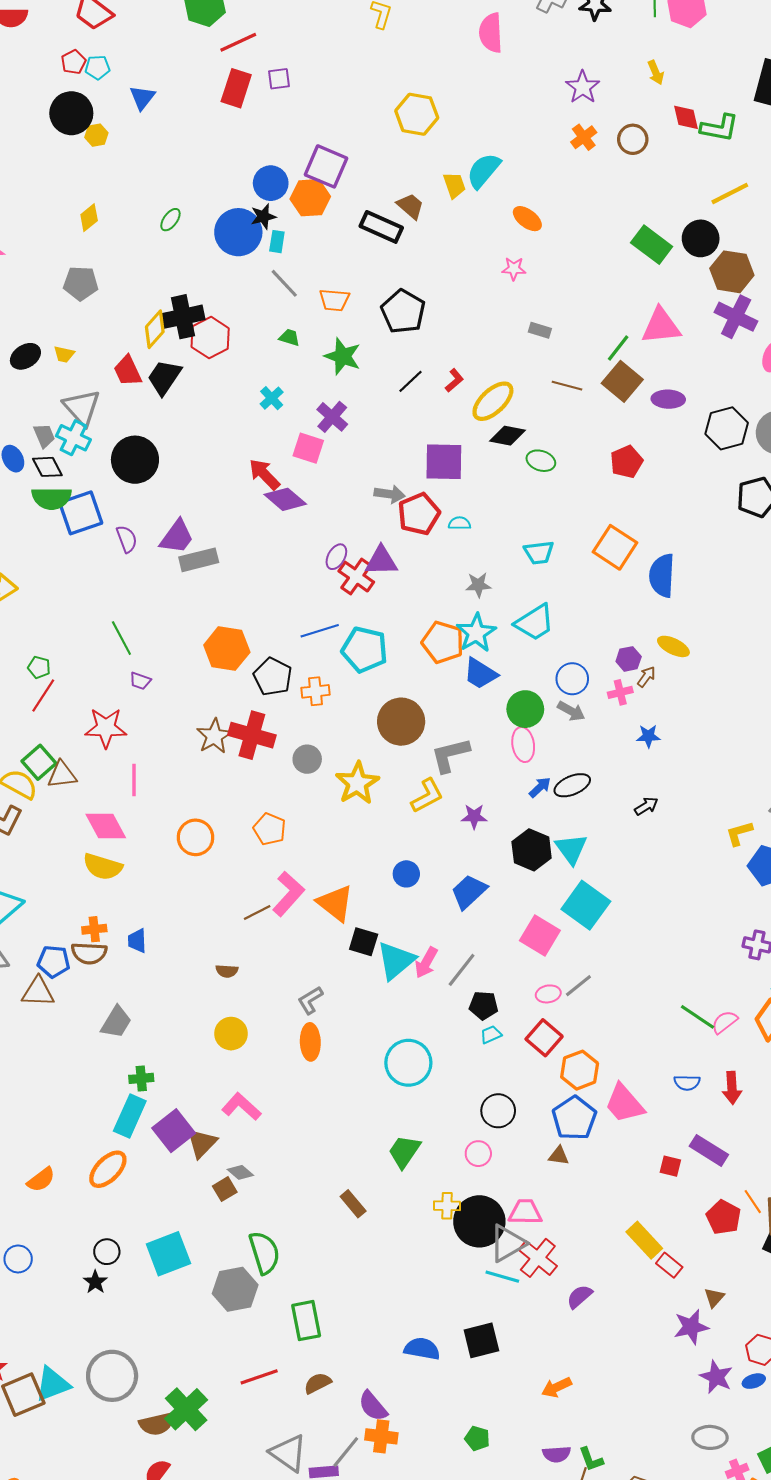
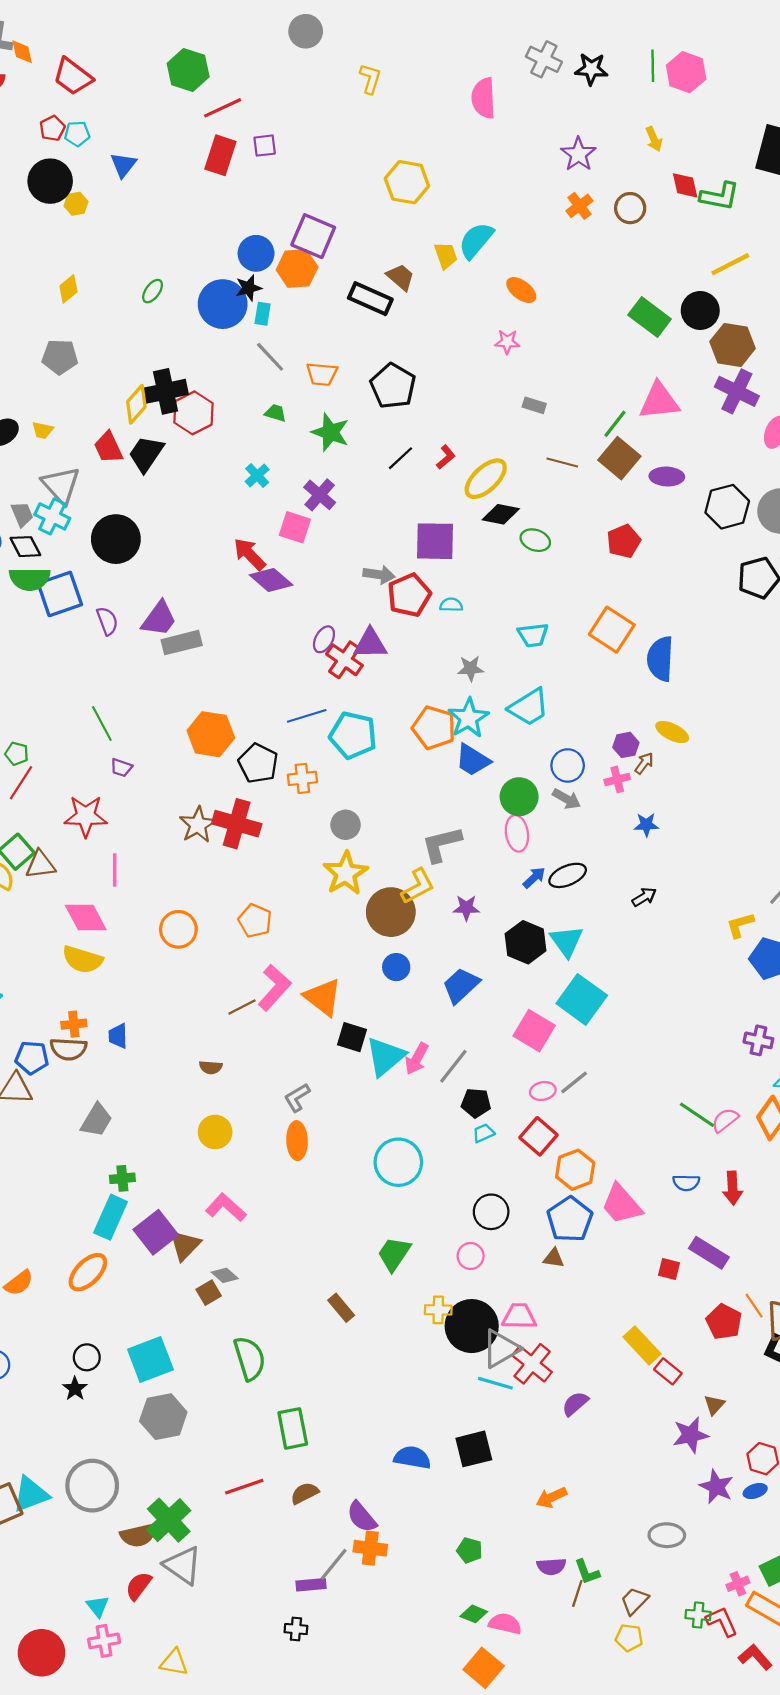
brown circle: (401, 722) -> (391, 912), moved
gray circle: (307, 759) -> (346, 825), moved
gray hexagon: (235, 1289) -> (163, 1417), moved
gray ellipse: (710, 1437) -> (667, 1535), moved
gray triangle: (288, 1453) -> (183, 1565), moved

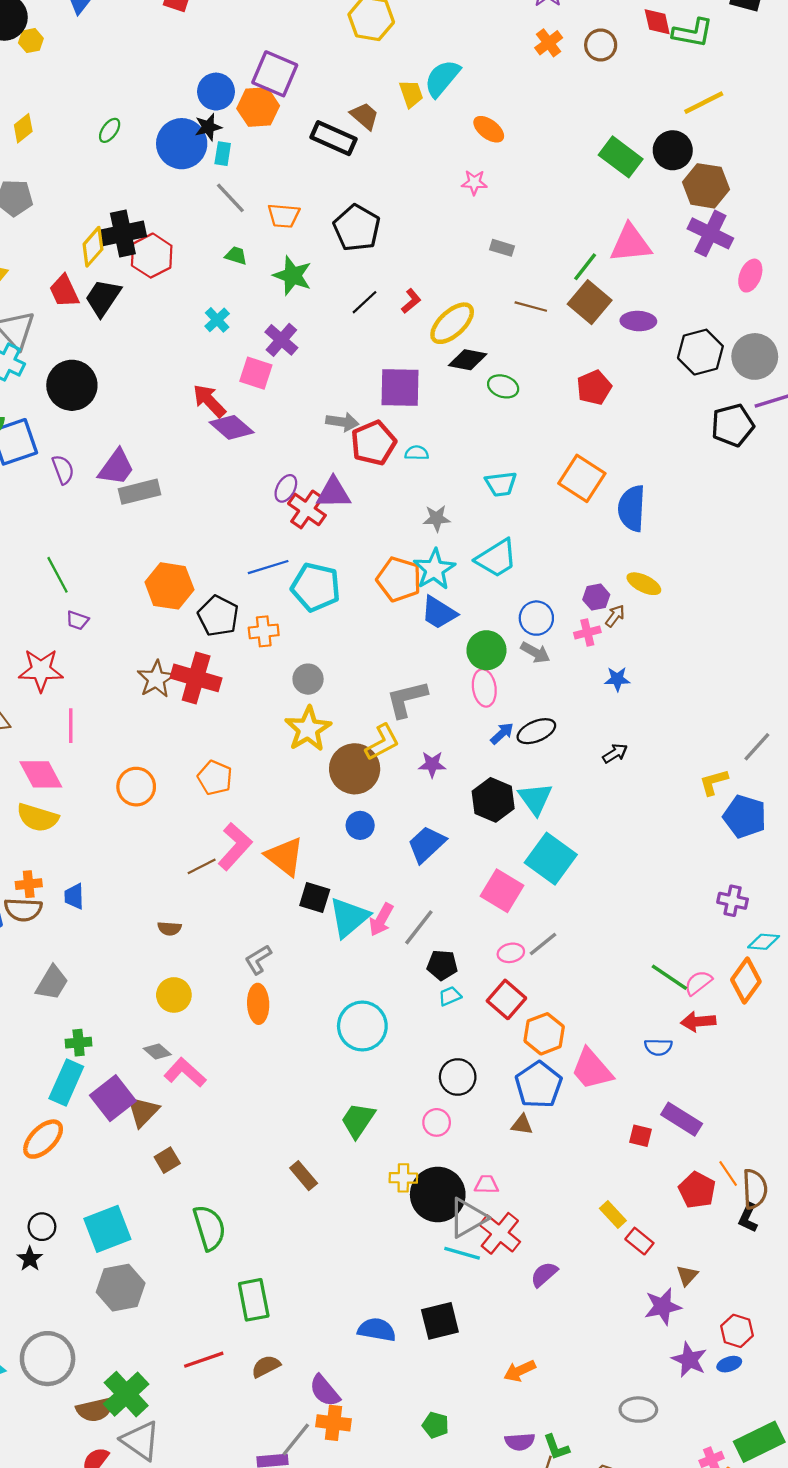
red arrow: (733, 1188) -> (698, 1022), moved, turned 88
gray diamond: (225, 1275) -> (157, 1052), moved
pink trapezoid: (519, 1316) -> (486, 1185), size x0.7
yellow rectangle: (642, 1345) -> (613, 1214), size x0.7

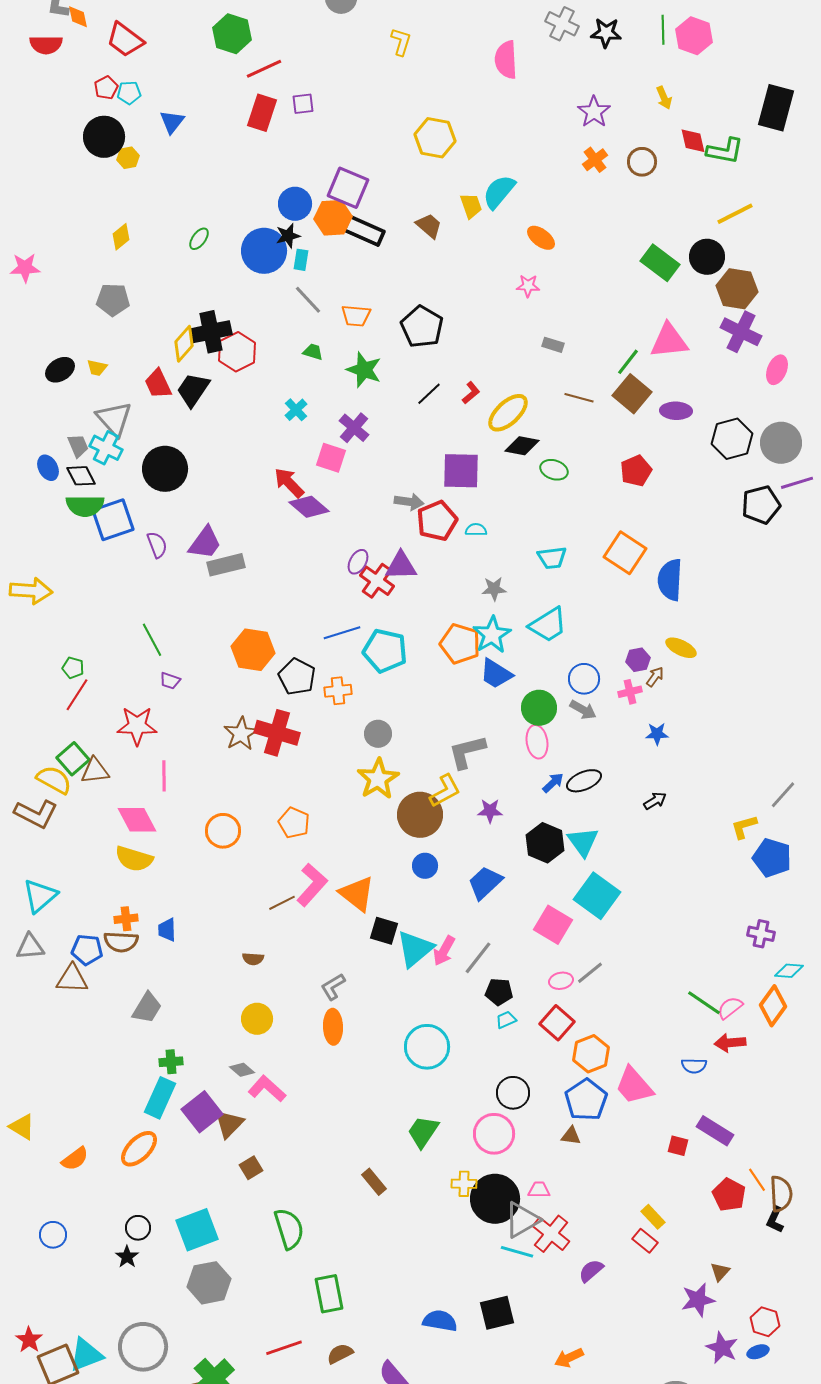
black rectangle: (334, 138) -> (364, 231), moved
pink circle: (437, 1122) -> (494, 1134), size x1.6
red rectangle: (639, 1241) -> (645, 1241), moved

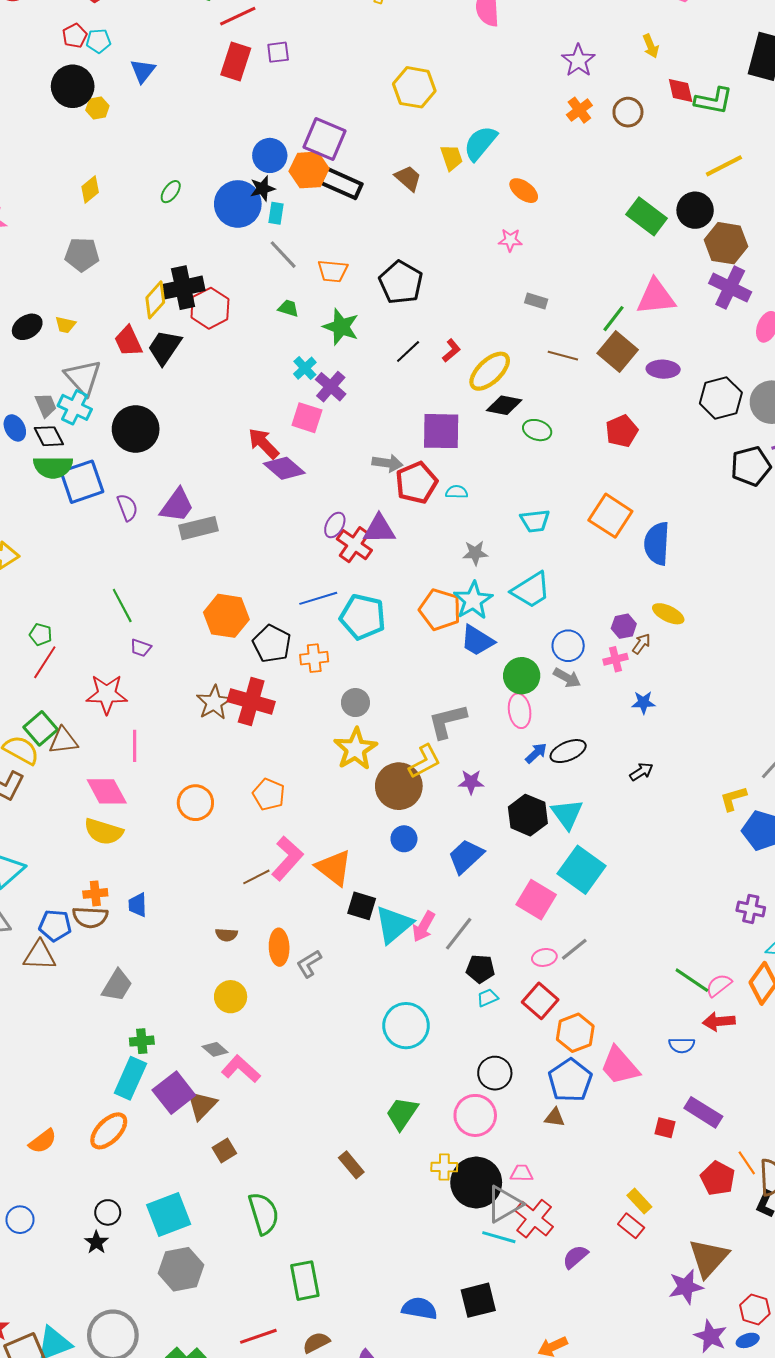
cyan cross: (296, 410) -> (305, 368), moved
orange ellipse: (333, 1027) -> (279, 947), moved
brown triangle: (720, 1272) -> (708, 1258), size x2.0

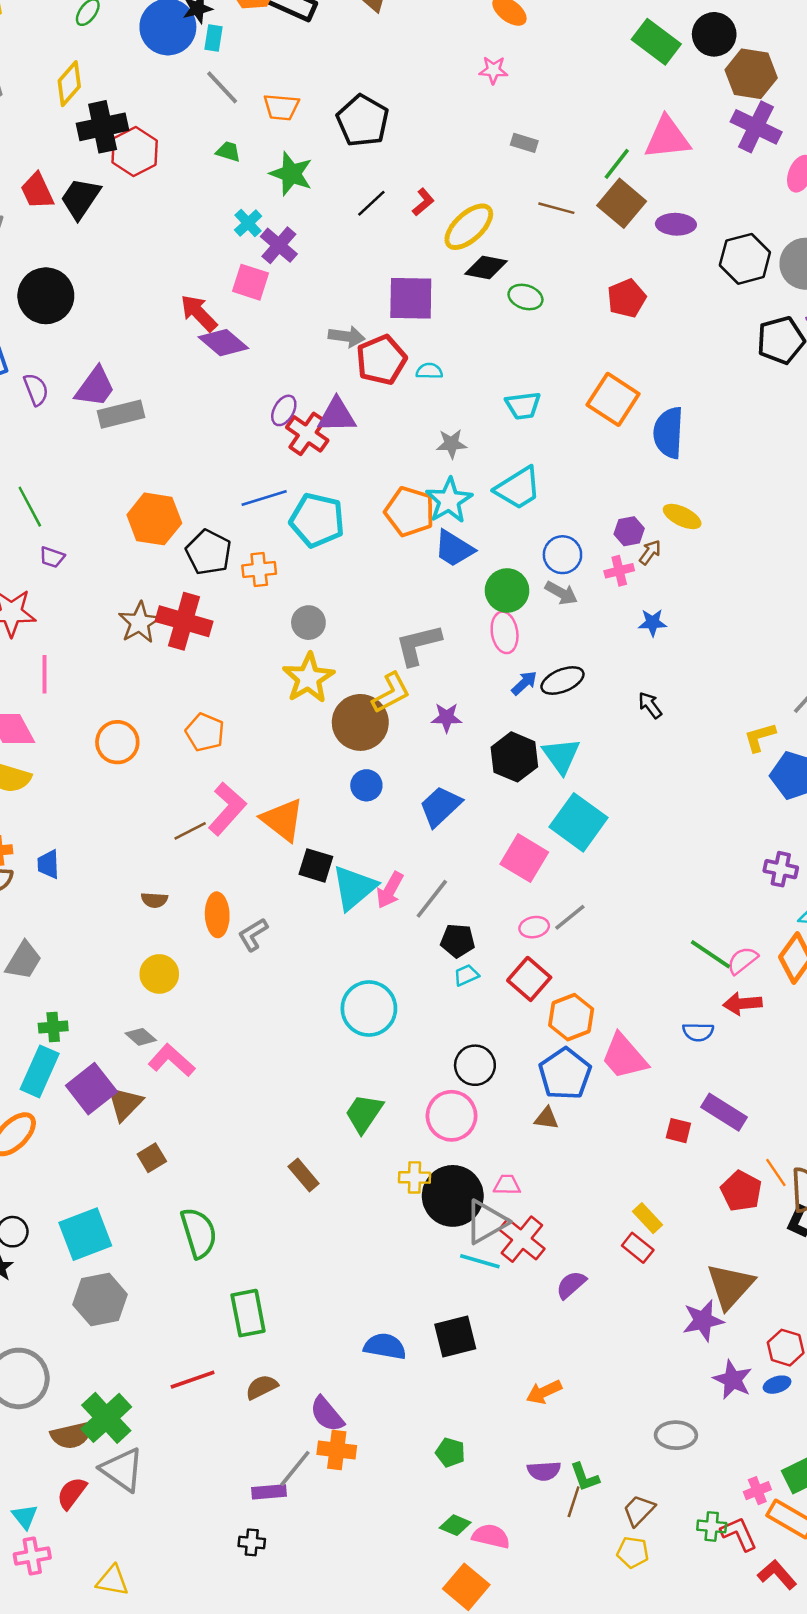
yellow diamond: (155, 300) -> (69, 84), moved
black arrow: (641, 772) -> (650, 705), turned -95

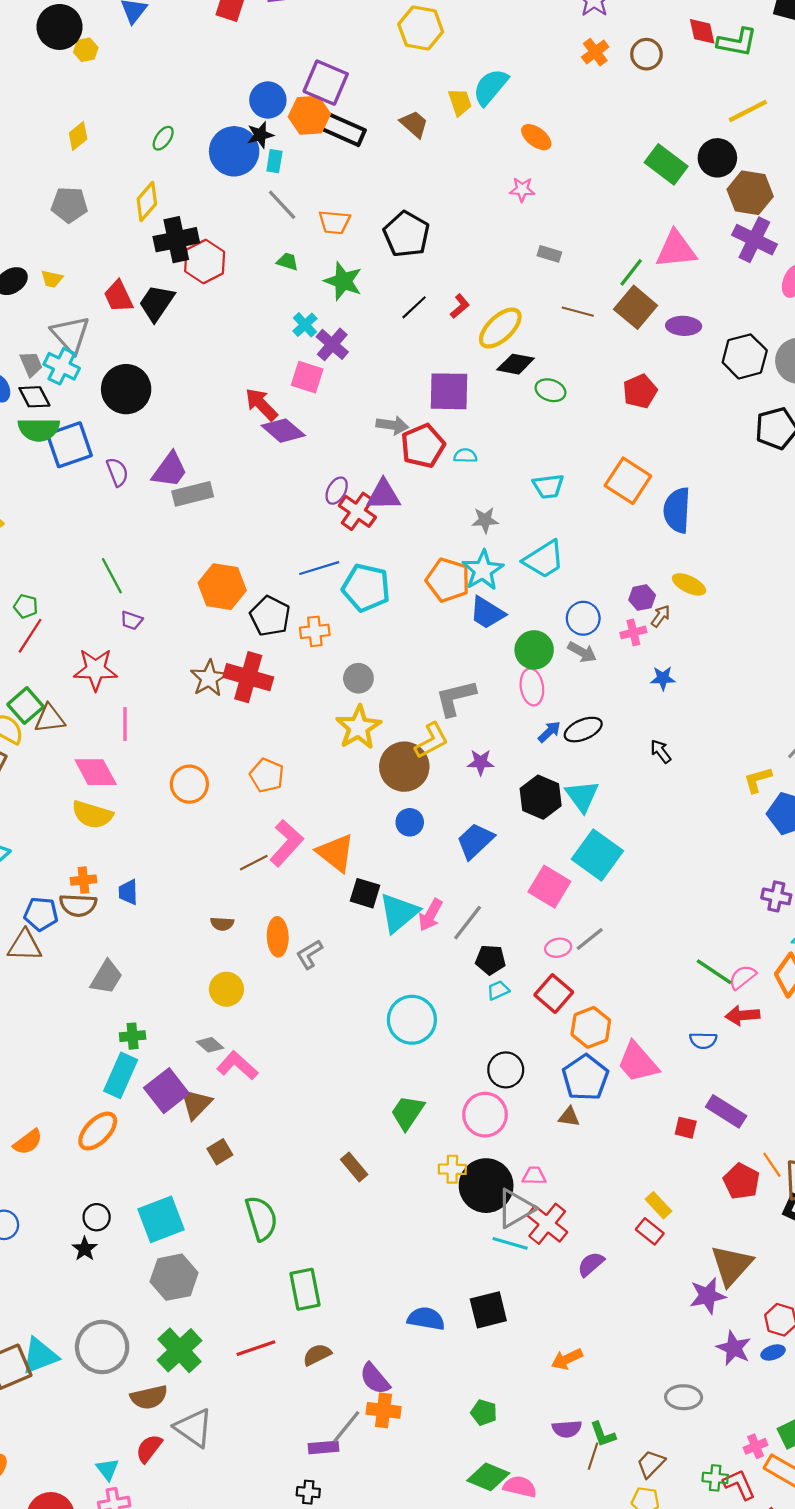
green cross: (106, 1418) -> (180, 1350), moved
green diamond: (455, 1525) -> (488, 1477), size x1.5

